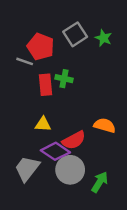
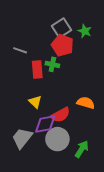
red pentagon: (41, 47) -> (62, 45), moved
yellow triangle: (43, 124) -> (35, 102), turned 40
purple diamond: (55, 151) -> (45, 124), turned -45

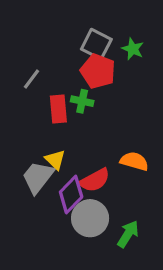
gray square: (61, 28) -> (96, 44), turned -30
gray line: (20, 50) -> (31, 79), turned -72
purple diamond: (45, 124) -> (71, 194), turned -35
gray trapezoid: (22, 138) -> (38, 177), moved

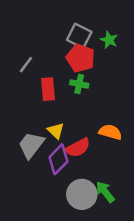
green cross: (82, 101) -> (79, 84), moved
yellow triangle: (55, 160) -> (56, 131), moved
gray circle: (90, 218) -> (82, 194), moved
green arrow: (128, 234) -> (105, 192), turned -70

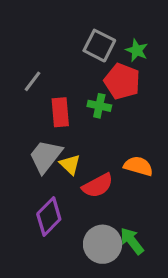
red pentagon: (80, 58) -> (122, 81), moved
gray trapezoid: (31, 145) -> (46, 156), moved
purple diamond: (58, 159) -> (49, 217), moved

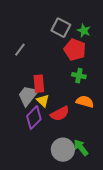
green cross: (99, 106) -> (79, 76), moved
red rectangle: (60, 112) -> (39, 84), moved
purple diamond: (49, 217) -> (34, 118), moved

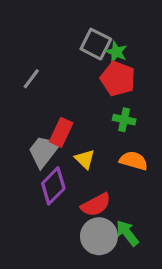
green star: (84, 31) -> (116, 52), moved
red rectangle: (39, 84) -> (61, 132), turned 30
yellow triangle: (43, 101) -> (85, 159), moved
red semicircle: (60, 114) -> (96, 205), moved

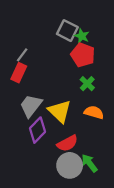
green cross: (124, 120) -> (87, 84), turned 32
red rectangle: (61, 132) -> (19, 73), moved
yellow triangle: (85, 159) -> (60, 111), size x1.6

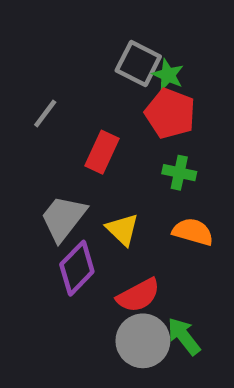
red rectangle: (19, 73) -> (102, 152), moved
green cross: (87, 84) -> (179, 173), turned -32
yellow triangle: (60, 111) -> (122, 229), size x0.7

